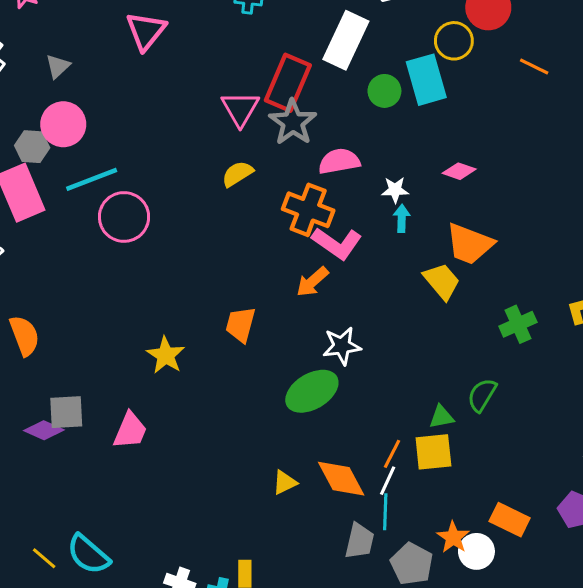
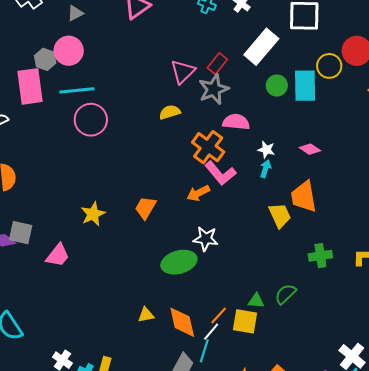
red rectangle: (288, 83) -> (217, 64), size x0.6
orange trapezoid: (470, 244) -> (304, 197), turned 44

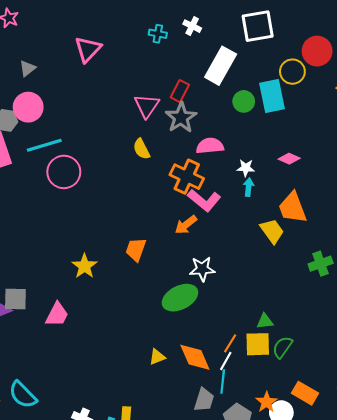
yellow semicircle: (170, 112) -> (142, 149), turned -90
green semicircle: (285, 294) -> (282, 347), moved

